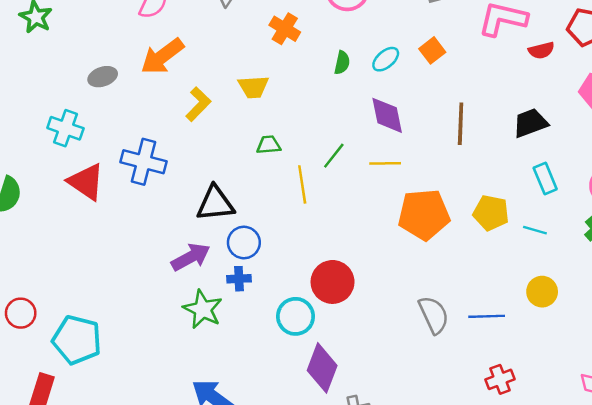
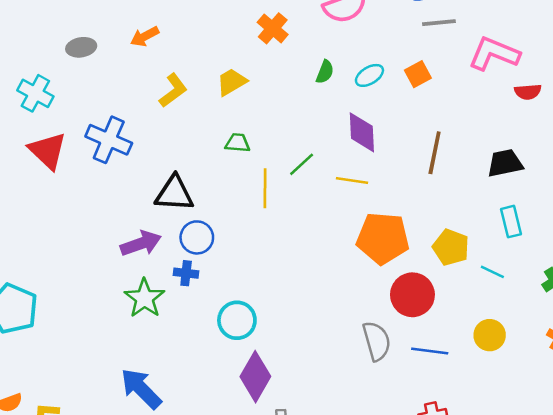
orange arrow: (162, 56) -> (145, 36), size x0.6
yellow trapezoid: (253, 87) -> (232, 82), turned 144
red circle: (333, 282) -> (412, 295), moved

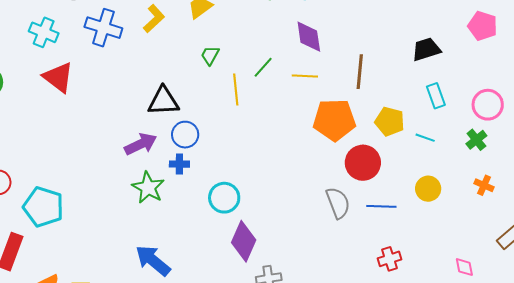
blue cross: (109, 140) -> (103, 28), moved
green trapezoid: (238, 143) -> (210, 55), turned -60
brown line: (435, 153) -> (360, 72), moved

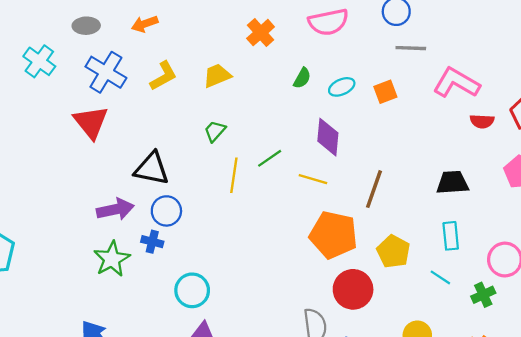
red triangle: (58, 77) -> (91, 122), moved
cyan line: (425, 138) -> (440, 277), moved

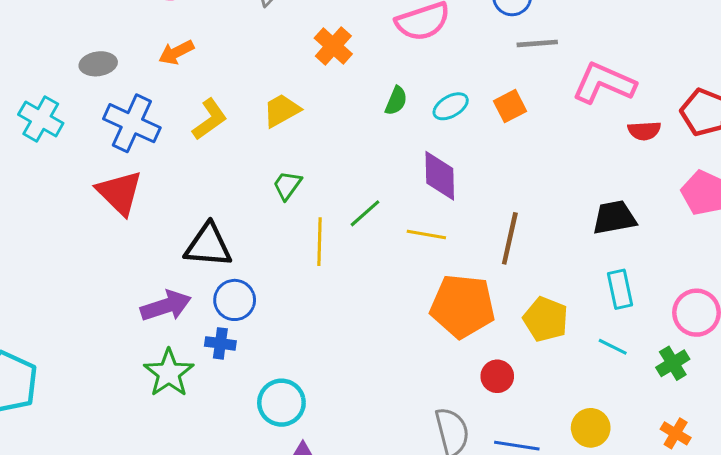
red circle: (353, 289) -> (497, 376), size x0.6

